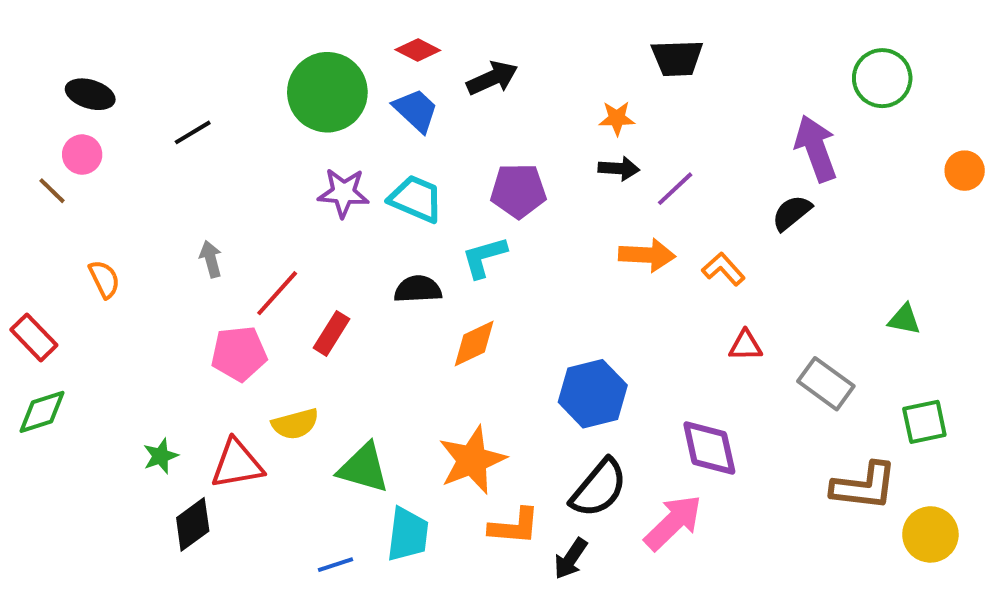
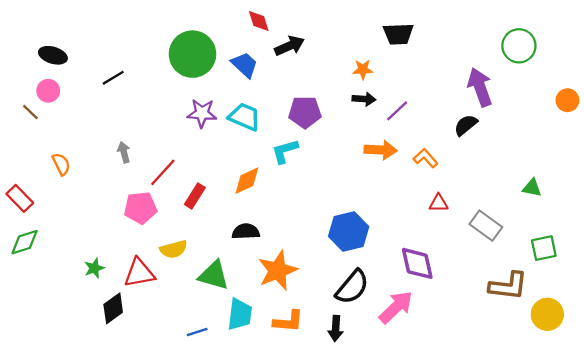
red diamond: (418, 50) -> (259, 21), moved, turned 45
black semicircle: (418, 289) -> (246, 232), moved
orange diamond: (474, 343) -> (247, 181), moved
orange L-shape: (514, 526) -> (288, 321), moved
black arrow: (571, 559) -> (336, 328), turned -30

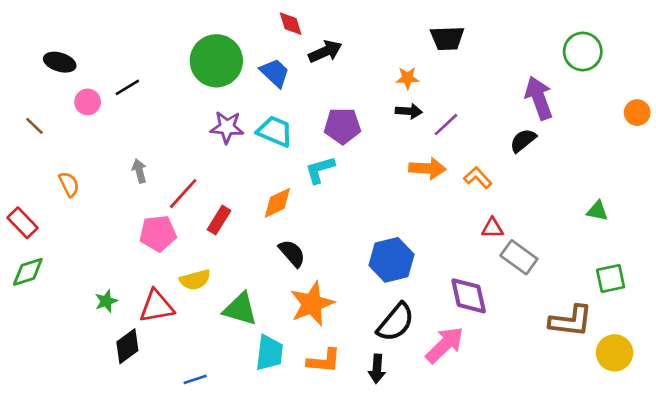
pink circle: (48, 91) -> (88, 102), moved
gray rectangle: (486, 226) -> (519, 257), moved
black semicircle: (246, 232) -> (292, 253), moved, turned 52
blue line: (197, 332) -> (195, 379), moved

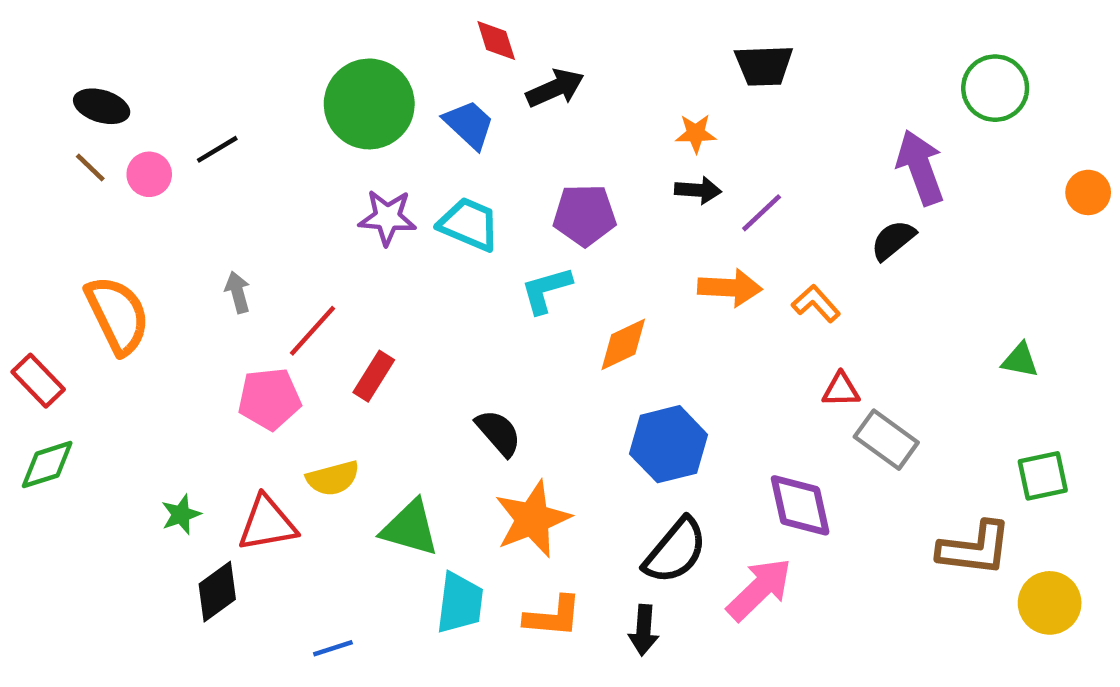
brown line: (34, 126) -> (90, 167), moved
orange semicircle: (69, 184) -> (117, 315), size x1.8
orange diamond: (277, 203) -> (623, 344), moved

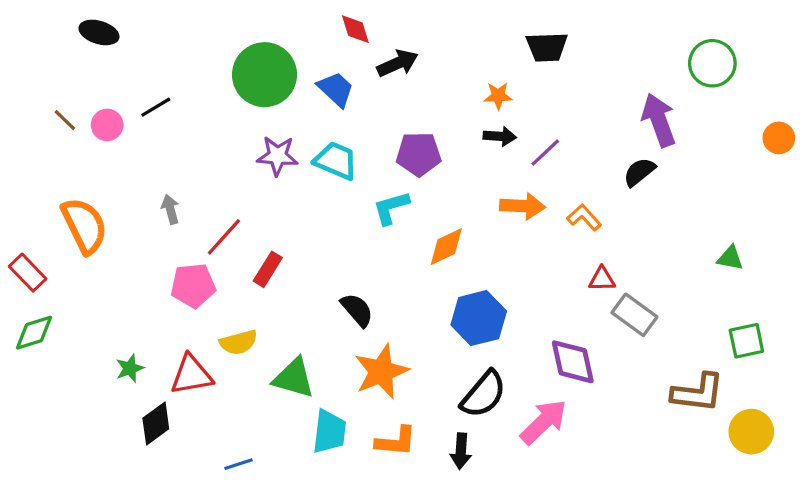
black ellipse: (102, 106) -> (99, 32), moved

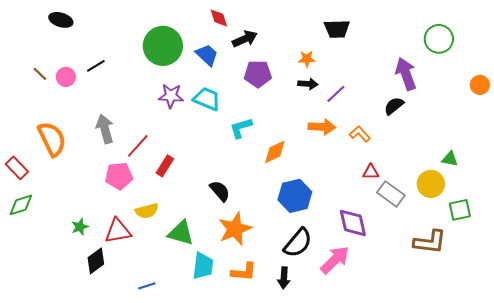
purple pentagon: (419, 154) -> (258, 74), moved
gray arrow: (170, 209) -> (105, 129), size x1.6
yellow circle: (751, 432) -> (431, 184), moved

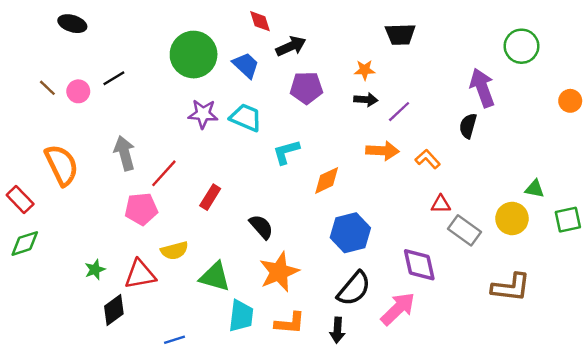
black semicircle: (394, 106) -> (468, 126), turned -35
red rectangle: (165, 166) -> (210, 197), moved
green square: (460, 210) -> (568, 220), moved

